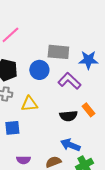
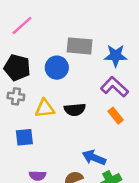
purple L-shape: (69, 81) -> (114, 87), moved
black semicircle: (68, 116) -> (75, 110), moved

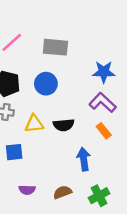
gray rectangle: (80, 46) -> (55, 47), moved
blue arrow: (94, 158) -> (84, 159), moved, turned 60

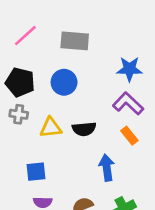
blue square: (14, 152) -> (36, 172), moved

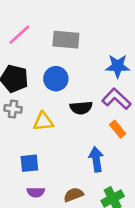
black semicircle: (84, 129) -> (81, 108), moved

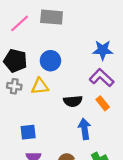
gray rectangle: (66, 40) -> (52, 17), moved
black semicircle: (81, 108) -> (73, 101), moved
yellow triangle: (43, 122) -> (40, 86), moved

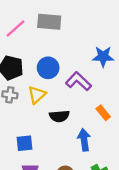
purple L-shape: (102, 78) -> (78, 81), moved
yellow triangle: (40, 86) -> (37, 95), turned -36
black semicircle: (73, 101) -> (59, 116), moved

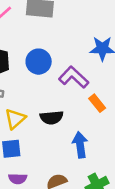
yellow triangle: (37, 95) -> (15, 119), moved
orange rectangle: (103, 113) -> (97, 103), moved

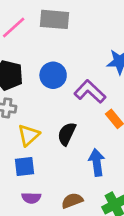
black semicircle: (52, 118) -> (67, 134), turned 120

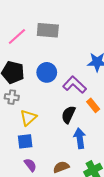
black semicircle: (67, 134) -> (68, 115), moved
purple semicircle: (31, 198) -> (30, 165), turned -128

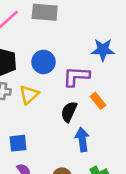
purple L-shape: (75, 85) -> (76, 77), turned -40
yellow triangle: (28, 118) -> (29, 95), moved

